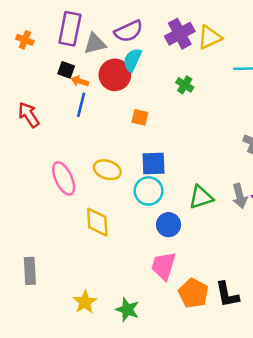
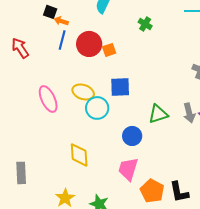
red circle: (115, 75) -> (89, 44), moved
orange square: (140, 117) -> (109, 50), turned -32
cyan circle: (149, 191) -> (97, 108), moved
yellow diamond: (97, 222) -> (79, 155), moved

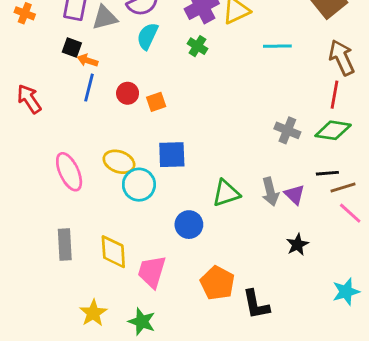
green cross: (145, 24) -> (197, 46), moved
red circle: (89, 44) -> (128, 93), size x0.6
pink trapezoid: (128, 169) -> (152, 272), moved
gray rectangle: (21, 173) -> (65, 245), moved
orange pentagon: (152, 191) -> (217, 283), moved

